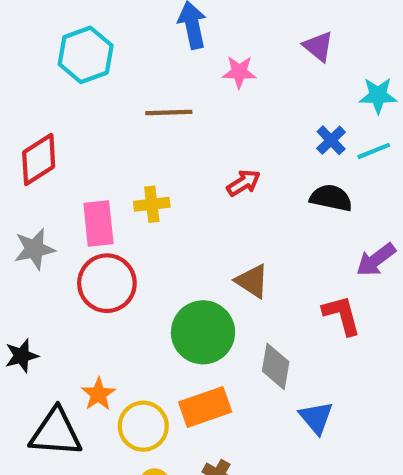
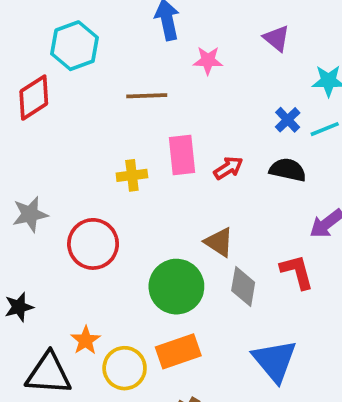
red diamond: (39, 159) -> (34, 98), moved
red arrow: (244, 183) -> (228, 168), moved
pink rectangle: (98, 223) -> (182, 155), moved
gray diamond: (276, 366) -> (243, 287), moved
blue triangle: (316, 418) -> (275, 361), size x1.5

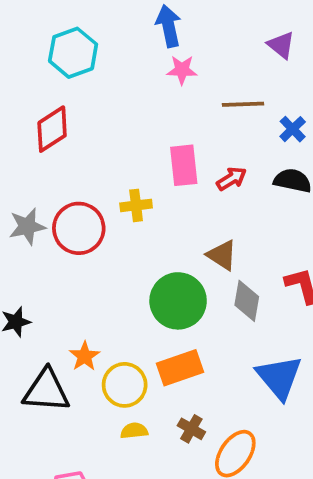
pink star: (208, 60) -> (182, 70), moved
brown line: (147, 96) -> (243, 104), moved
red diamond: (34, 98) -> (52, 129), moved
yellow cross: (132, 175) -> (136, 205), moved
red circle: (93, 244) -> (79, 228), moved

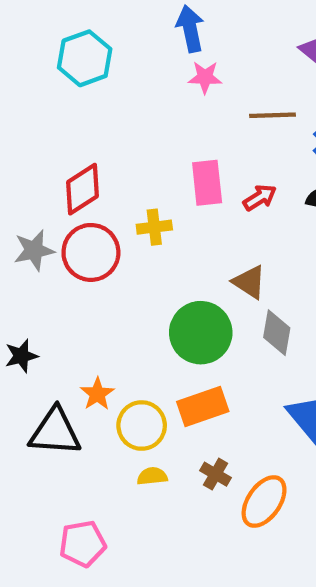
red diamond: (52, 129) -> (83, 189), moved

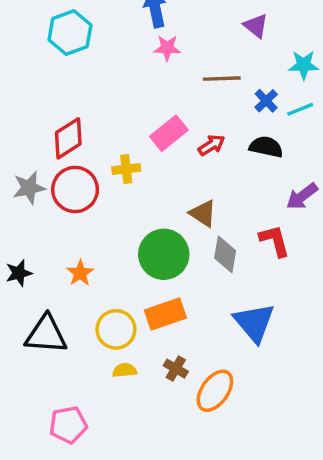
pink rectangle: (207, 183) -> (169, 133), turned 57
orange star: (97, 394) -> (80, 273), moved

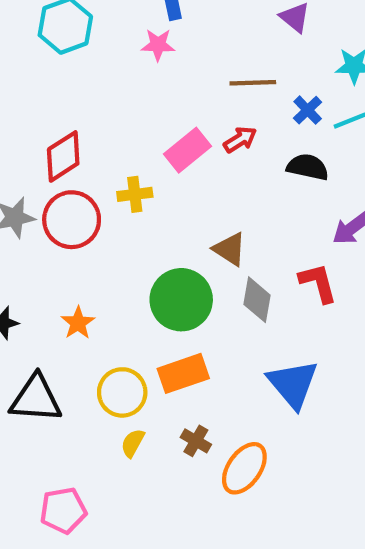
pink star: (167, 48) -> (158, 45), moved
red arrow: (212, 145) -> (240, 140), moved
yellow semicircle: (125, 370) -> (133, 443), turned -55

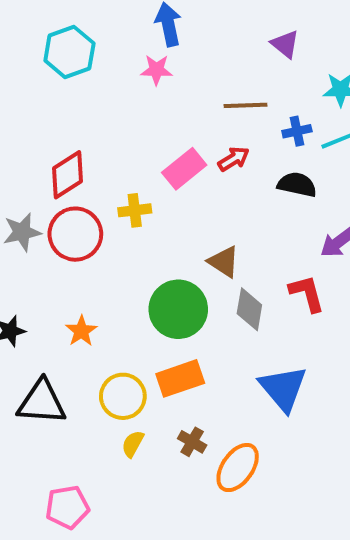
blue cross: (308, 110) -> (297, 131), turned 32

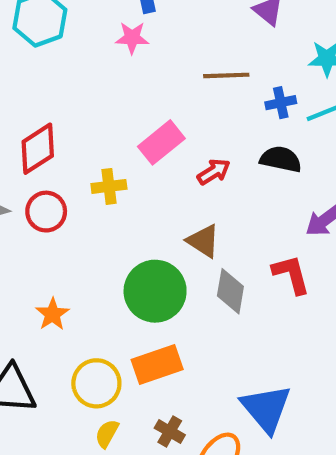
red arrow: (234, 159) -> (214, 172), moved
red circle: (75, 234) -> (46, 212), size x0.7
blue triangle: (283, 388) -> (266, 408), moved

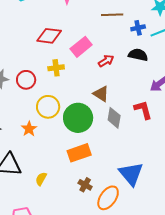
red diamond: (38, 149) -> (49, 36), moved, turned 40
yellow circle: (96, 383) -> (48, 107), moved
yellow semicircle: (107, 434) -> (41, 179), moved

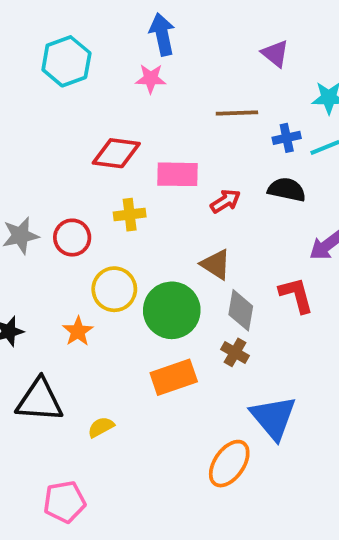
pink rectangle: (81, 47) -> (178, 174), turned 40
yellow semicircle: (41, 179) -> (101, 427), turned 32
brown cross: (85, 185) -> (235, 352), moved

